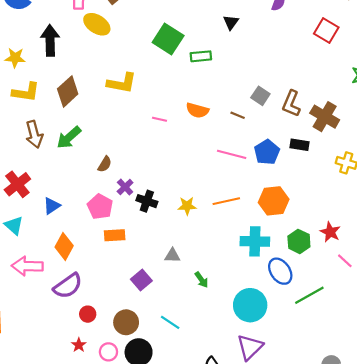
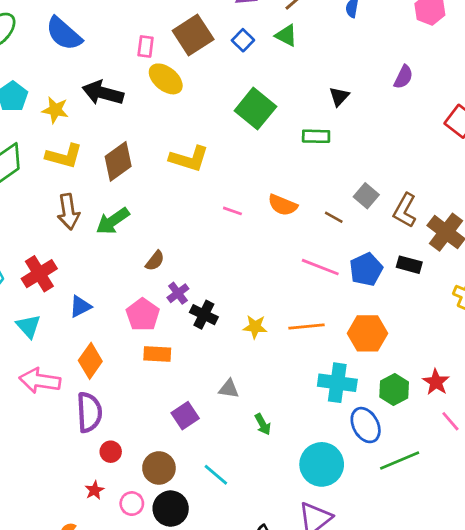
black arrow: (50, 40) -> (103, 93), turned -80
green rectangle: (201, 56) -> (316, 136), moved
purple semicircle: (68, 286) -> (89, 412), turned -64

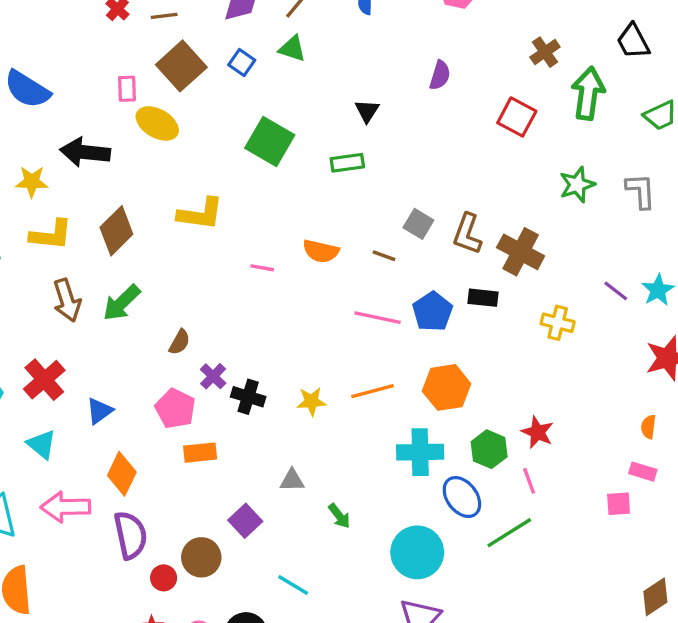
pink line: (450, 421) -> (529, 481), moved, turned 30
brown circle: (159, 468) -> (201, 557), moved

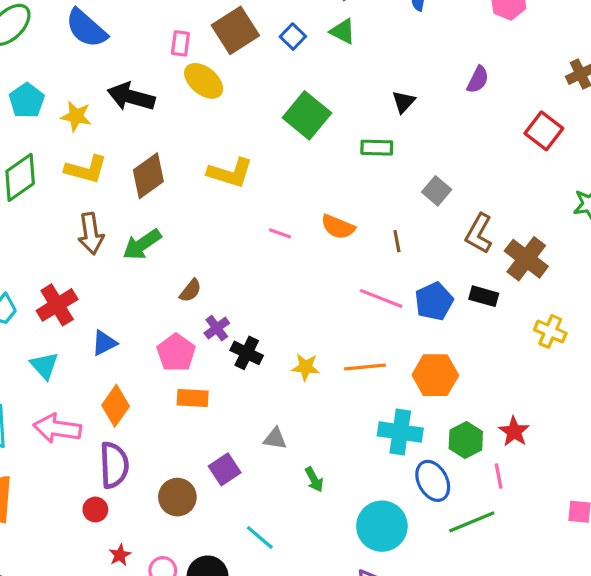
gray square: (418, 224) -> (437, 191), moved
brown line: (384, 256) -> (397, 241), turned 50
red circle: (164, 578) -> (95, 510), moved

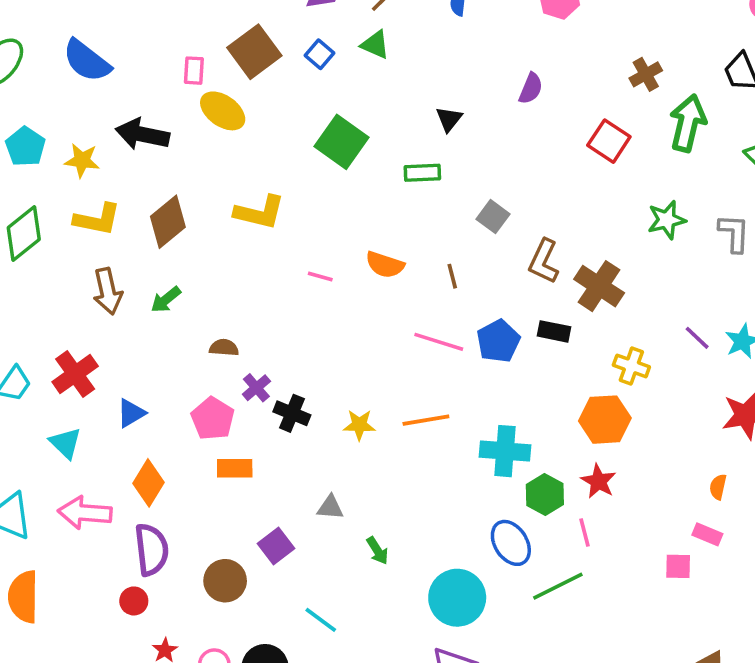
green arrow: (142, 245) -> (166, 300), size x0.7
brown semicircle: (190, 291) -> (224, 348), turned -120
orange hexagon: (435, 375) -> (605, 420), moved
cyan cross: (400, 432) -> (505, 451), moved

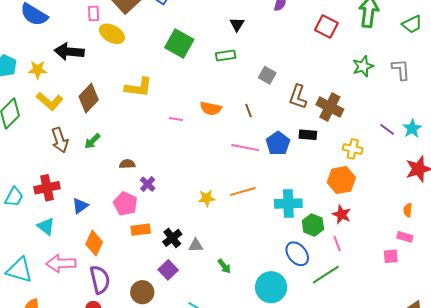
yellow L-shape: (97, 219) -> (50, 101), turned 36
red cross: (75, 374) -> (47, 188), turned 30
black cross: (292, 413) -> (172, 238), moved, turned 36

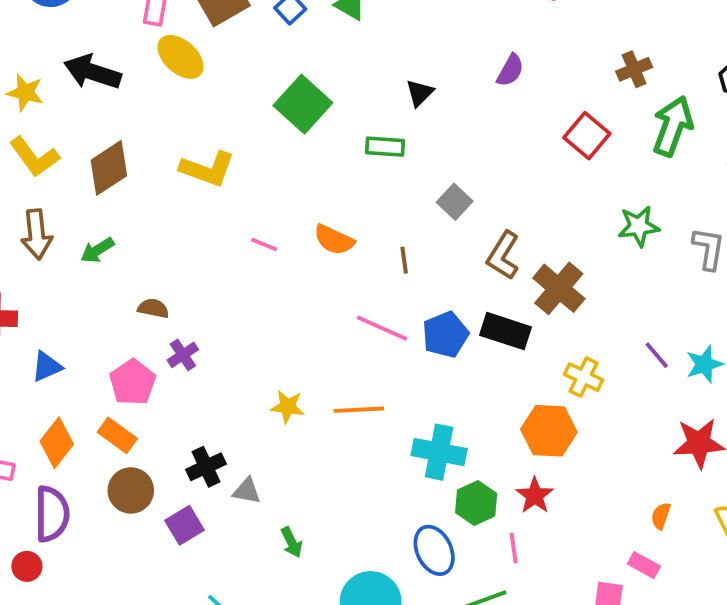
black rectangle: (308, 135) -> (506, 331), size x1.4
orange rectangle: (141, 230) -> (117, 435), moved, turned 30
brown circle: (142, 292) -> (131, 490), moved

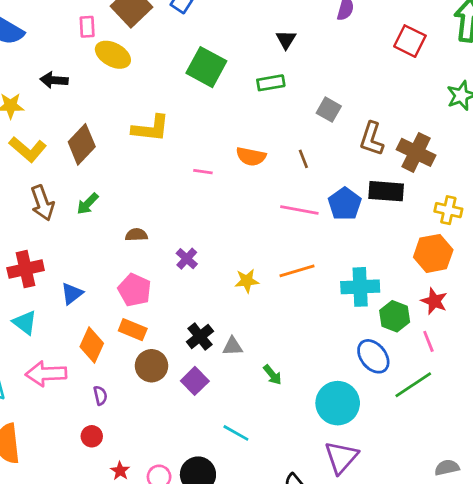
black arrow: (92, 72) -> (54, 80), size x0.7
purple cross: (183, 355) -> (187, 259), moved
purple semicircle: (52, 514) -> (100, 395), size x0.5

